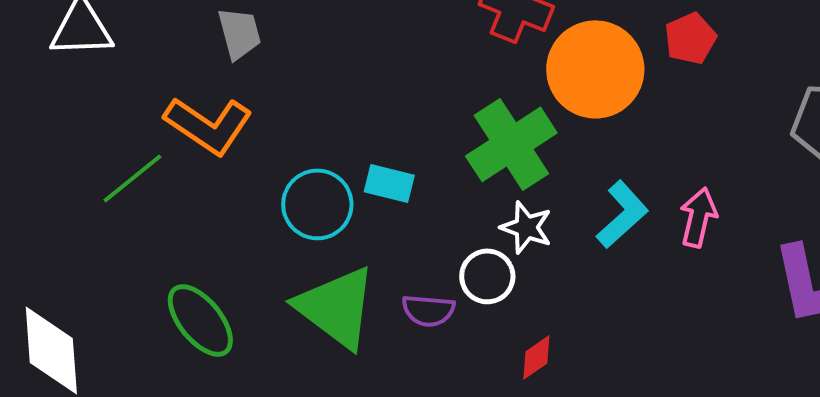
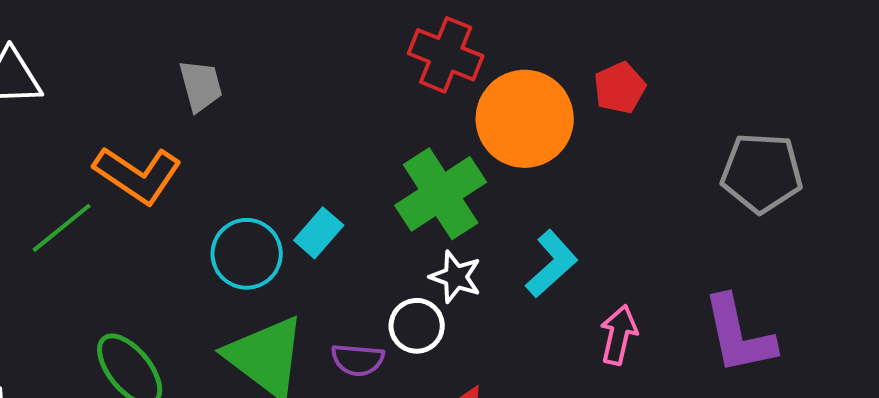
gray trapezoid: (239, 33) -> (201, 86), moved
cyan rectangle: (389, 183) -> (319, 233), turned -63
pink arrow: (698, 217) -> (619, 335), moved

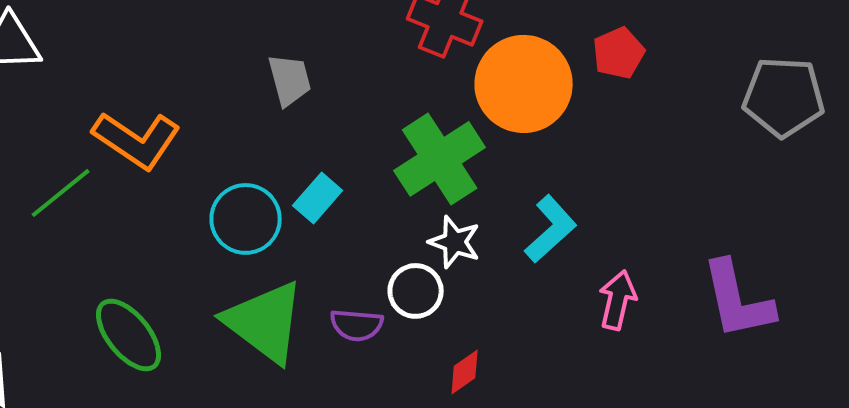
gray trapezoid: (201, 86) -> (290, 80), moved
gray pentagon: (762, 173) -> (784, 97), moved

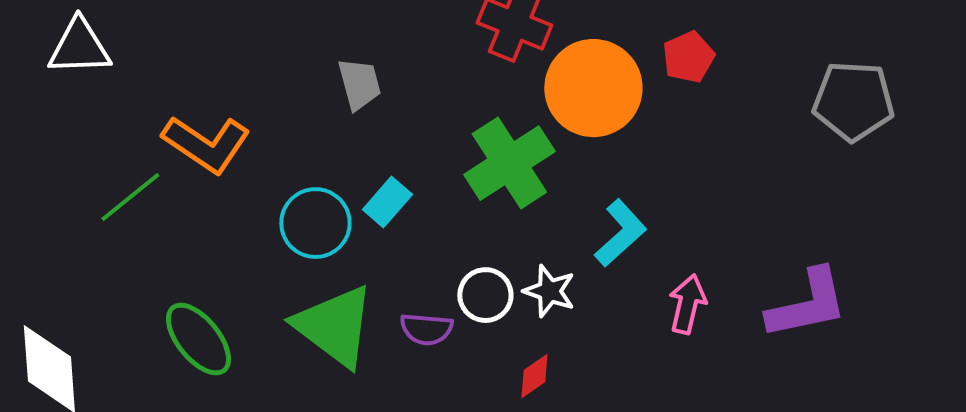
white star: (455, 242) -> (549, 291), moved
purple L-shape: (738, 300) -> (807, 304), turned -90

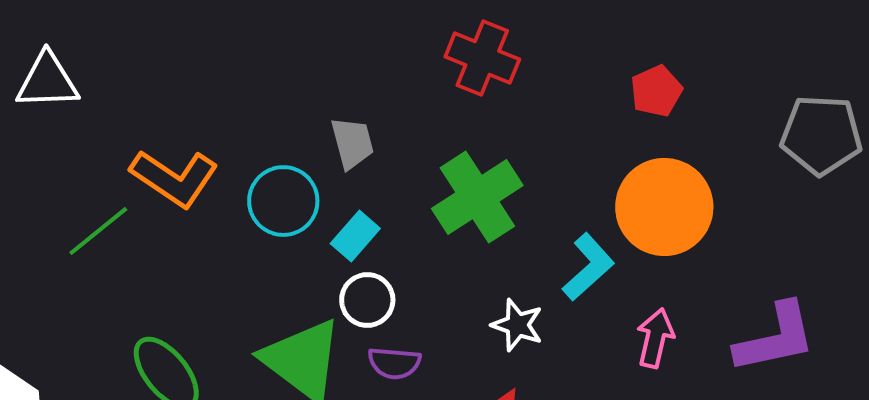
gray trapezoid: (359, 84) -> (352, 143), moved
orange circle: (593, 88) -> (664, 207), moved
cyan circle: (315, 223) -> (283, 201), moved
white circle: (485, 295) -> (367, 300), moved

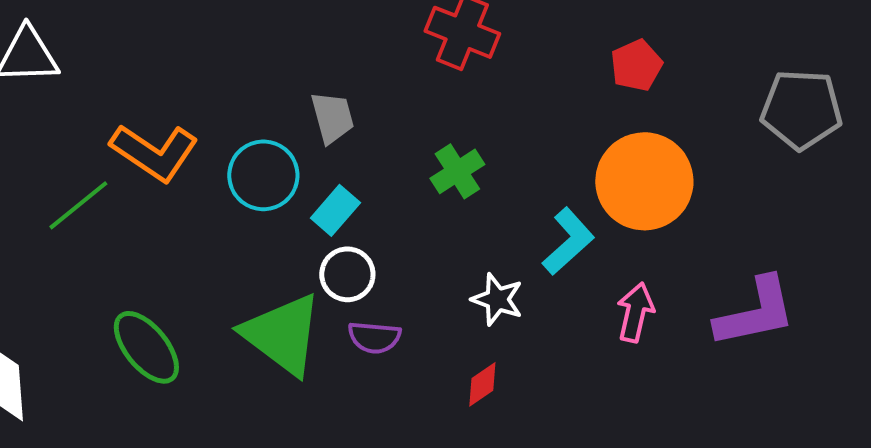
green cross: (477, 197) -> (457, 171), size x0.6

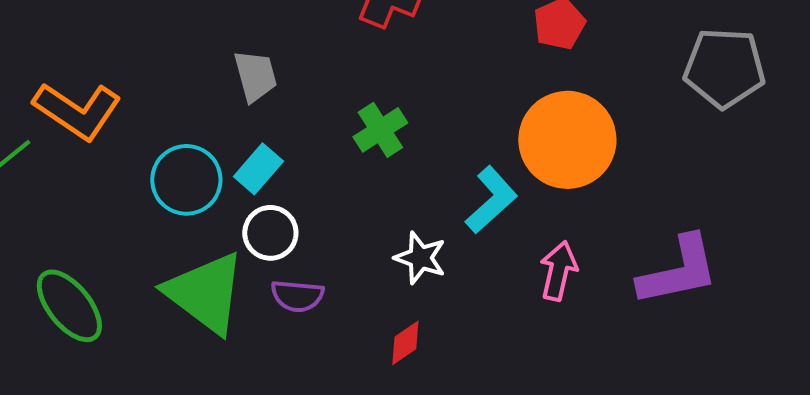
cyan circle: (263, 175) -> (186, 180), moved

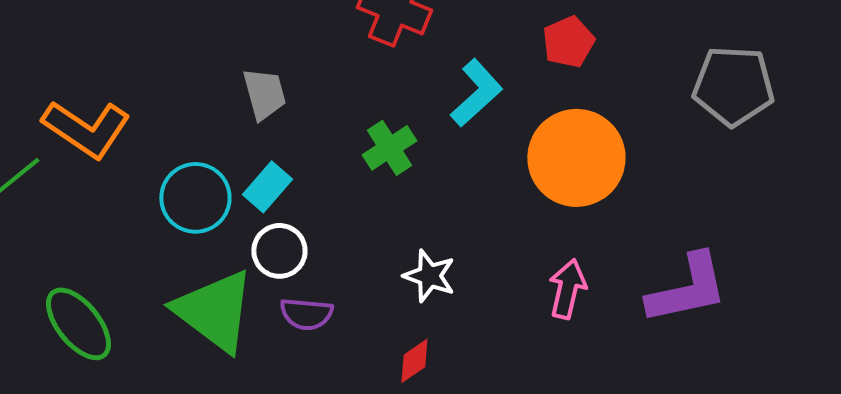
cyan L-shape: (491, 200) -> (476, 93), moved

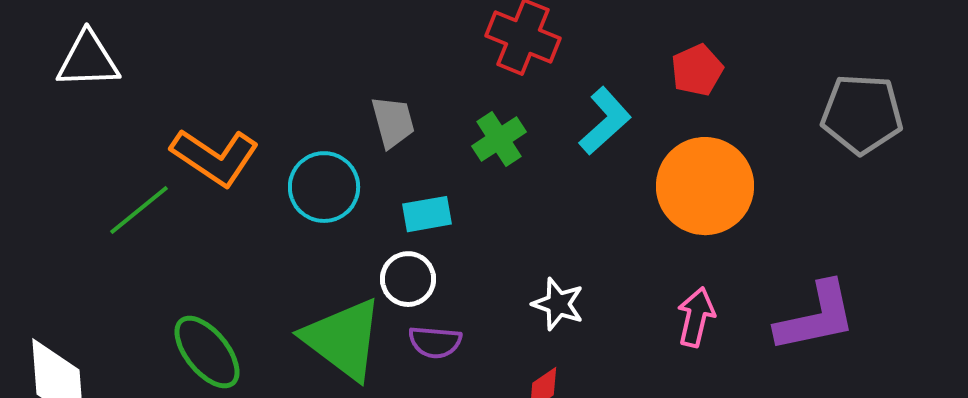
green cross: (389, 148) -> (499, 139), moved
cyan rectangle: (267, 187) -> (427, 214), moved, turned 39
cyan circle: (195, 198) -> (324, 187), moved

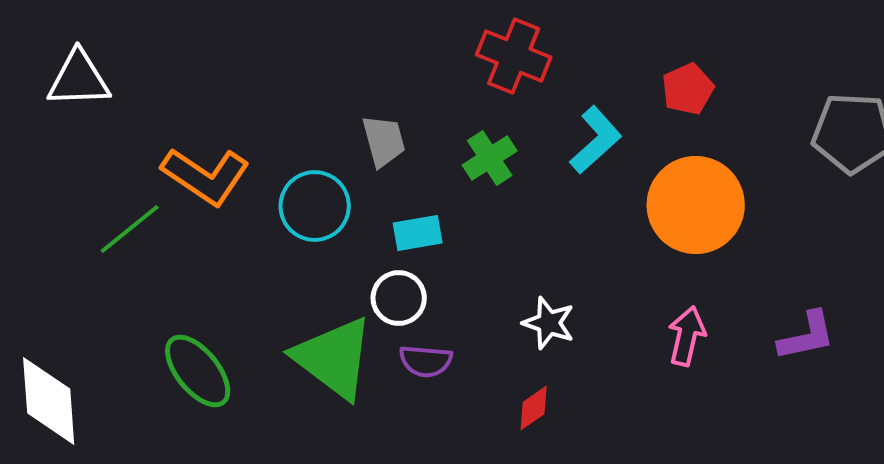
purple L-shape: (816, 317) -> (807, 336), size x0.7

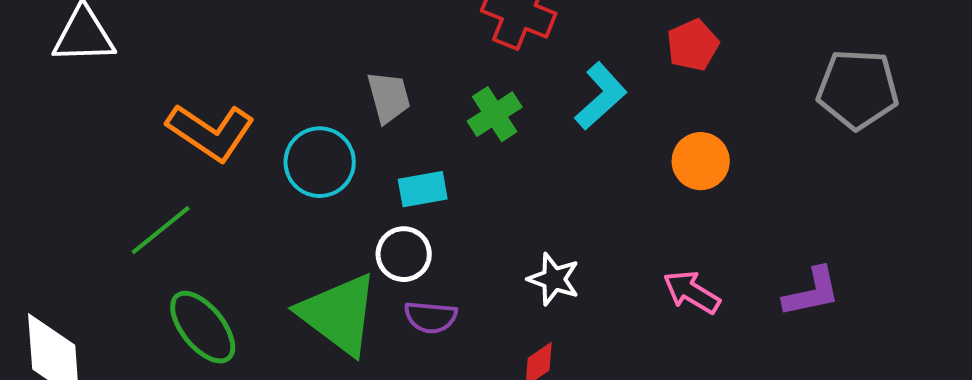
orange circle: (696, 205) -> (701, 161), size x0.6
green line: (130, 229) -> (161, 230), moved
pink arrow: (687, 336) -> (692, 292), turned -72

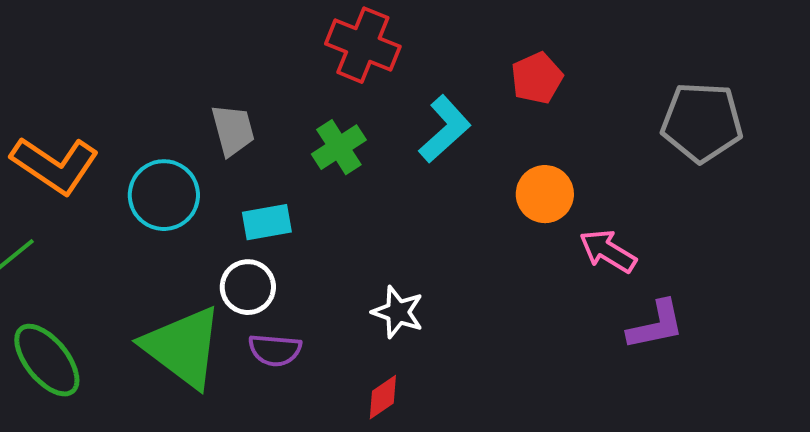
pink arrow: (692, 292) -> (608, 251), moved

